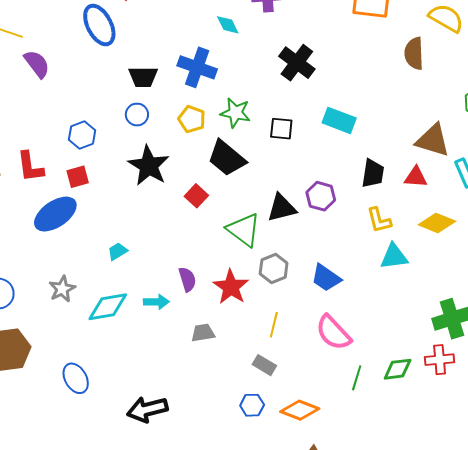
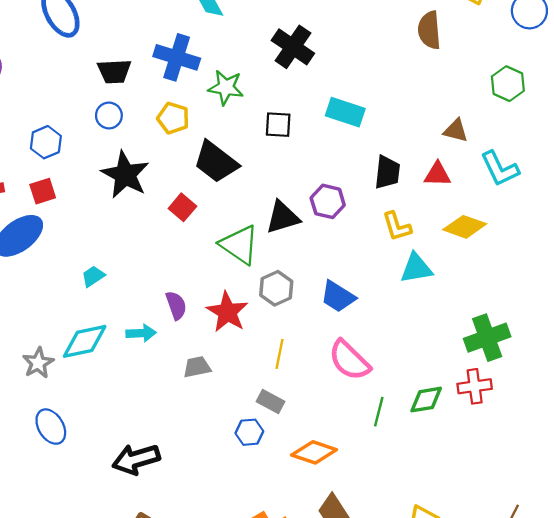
green star: (235, 113) -> (226, 87), moved
brown triangle: (433, 140) -> (456, 131), size x0.6
gray star: (62, 289) -> (38, 363), moved
blue hexagon: (252, 405) -> (249, 432), moved

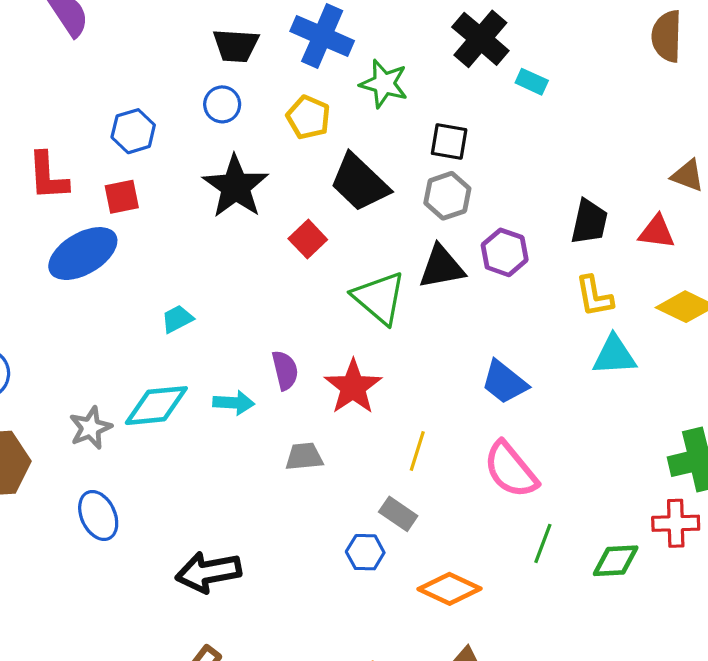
cyan rectangle: (345, 112) -> (532, 82), moved, size x0.6
gray hexagon: (276, 288) -> (447, 196), moved
green diamond: (426, 400) -> (616, 561), moved

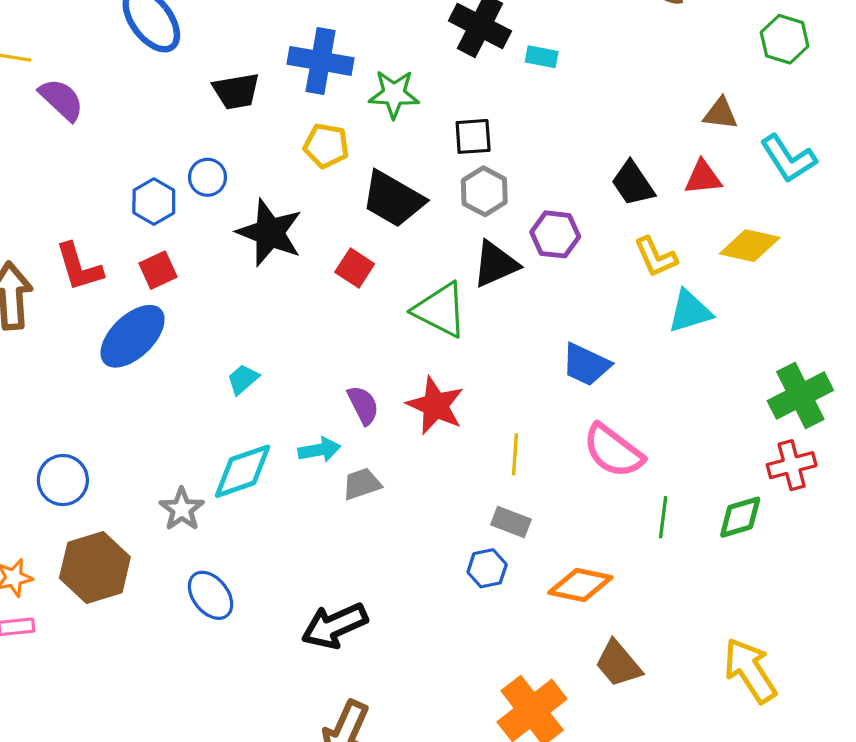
blue circle: (222, 104) -> (207, 177), moved
black trapezoid: (589, 222) -> (633, 183), turned 147
gray trapezoid: (304, 457) -> (362, 484), moved

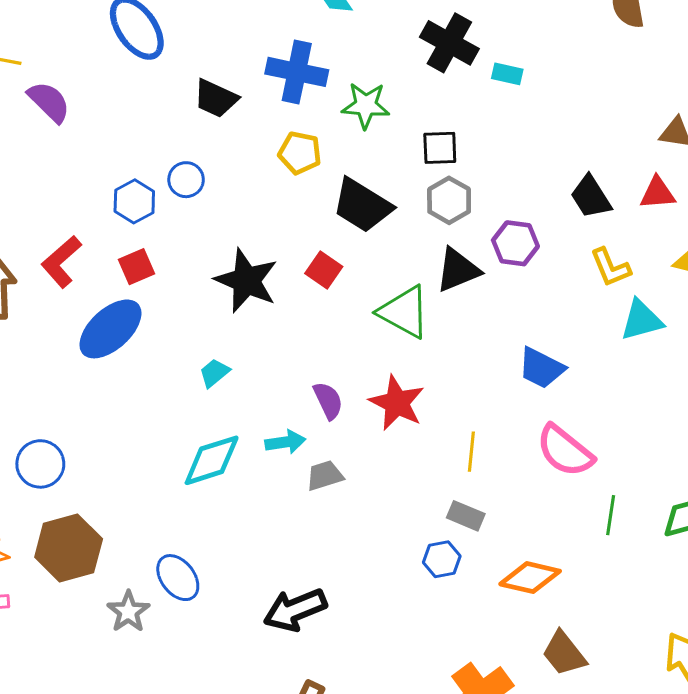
black trapezoid: (236, 91) -> (216, 98), turned 33
black star: (270, 233) -> (246, 281), moved
red L-shape: (79, 267) -> (61, 262), turned 64
gray star: (182, 509) -> (128, 612), moved

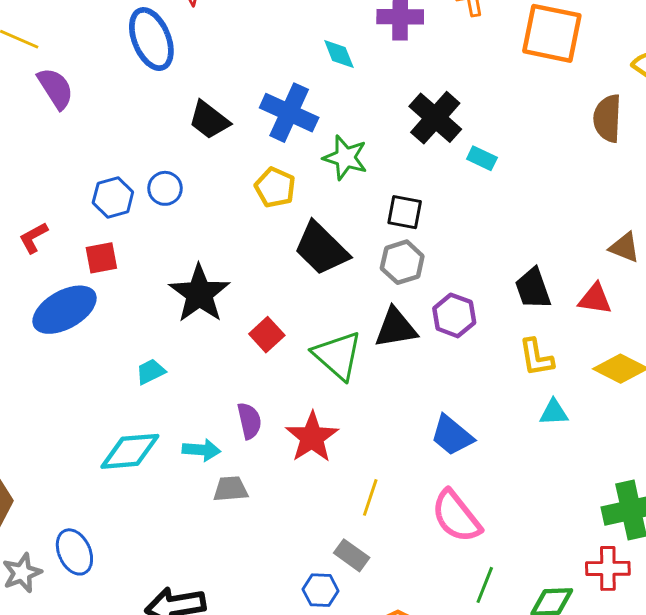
red L-shape: (61, 262) -> (33, 238), size x0.7
red square: (324, 270) -> (267, 335), moved
cyan triangle: (641, 320) -> (554, 412), size x0.7

